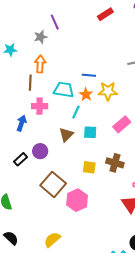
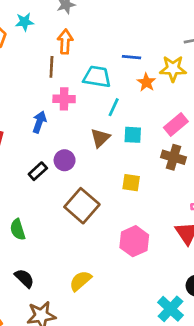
yellow star: (108, 91) -> (173, 69), moved
orange star: (86, 94) -> (146, 82), moved
brown cross: (115, 163) -> (173, 157), moved
pink hexagon: (77, 200) -> (134, 241), moved

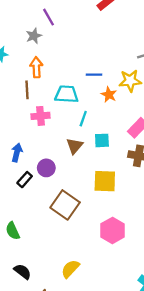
blue arrow: (39, 122) -> (17, 153), moved
yellow square: (131, 183) -> (105, 181), size x1.5

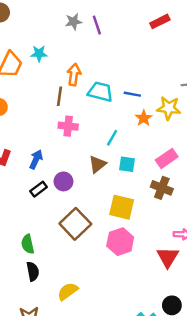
gray star: (34, 36) -> (74, 22), moved
cyan trapezoid: (66, 94) -> (100, 92), moved
pink hexagon: (112, 230) -> (120, 242), moved
green semicircle: (13, 231) -> (28, 244), moved
black semicircle: (23, 272) -> (33, 271), moved, turned 30

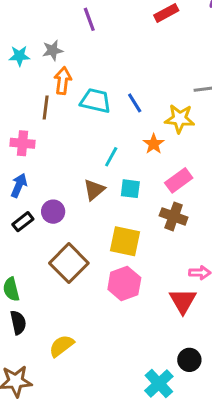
gray star: (74, 22) -> (53, 50), moved
blue line: (132, 94) -> (135, 103), turned 49
orange star: (144, 118) -> (154, 144), moved
pink cross: (68, 126) -> (23, 143), moved

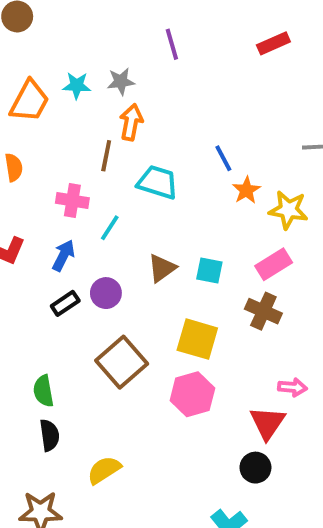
cyan trapezoid: (96, 101) -> (158, 182), moved
yellow star: (180, 119) -> (288, 210), moved
orange star: (154, 144) -> (246, 190), moved
cyan line: (111, 157) -> (110, 228), moved
black circle: (189, 360) -> (255, 468), moved

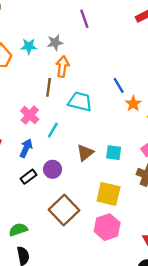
pink cross: (72, 201) -> (30, 115), turned 36
green semicircle: (43, 391) -> (18, 230), turned 84

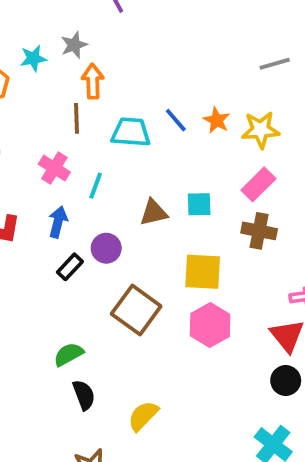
blue line: (119, 85) -> (176, 120), moved
brown triangle: (85, 153) -> (154, 212), turned 36

